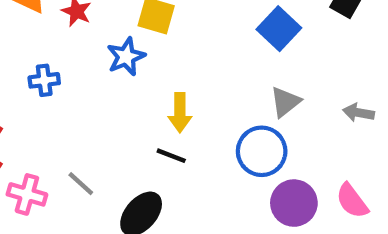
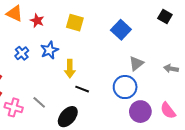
blue square: (279, 29) -> (121, 30), moved
blue star: (126, 57) -> (49, 50), moved
blue cross: (44, 80) -> (22, 53), turned -32
yellow arrow: (180, 113) -> (70, 69), moved

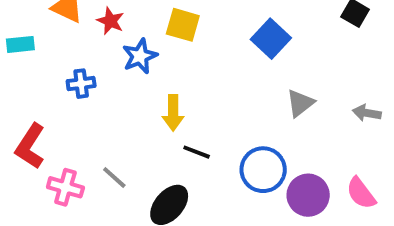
blue star: (49, 50) -> (140, 56), moved
blue cross: (22, 53) -> (81, 84), turned 32
blue circle: (125, 87) -> (263, 170), moved

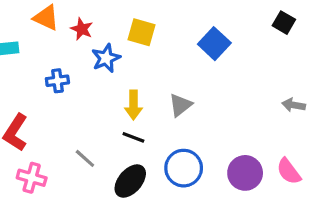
gray triangle: (300, 103) -> (180, 105), moved
black line: (197, 152) -> (133, 137), moved
blue circle: (263, 170) -> (184, 168), moved
pink cross: (65, 187) -> (32, 178), moved

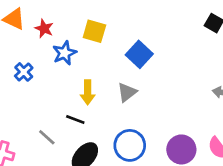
blue square: (214, 44) -> (139, 54), moved
blue cross: (57, 81) -> (24, 72), turned -36
black line: (133, 137) -> (75, 120), moved

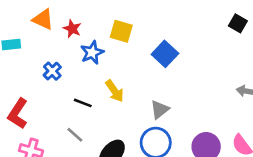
yellow arrow: (88, 92) -> (115, 91), turned -35
gray triangle: (127, 92) -> (160, 110), moved
black line: (75, 120) -> (83, 103), moved

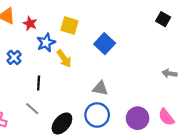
yellow arrow: (115, 91) -> (64, 59), moved
black line: (83, 103) -> (39, 83), turned 72
gray triangle: (160, 110) -> (100, 88), turned 49

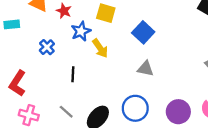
gray triangle: (100, 88) -> (145, 69), moved
gray line: (32, 109) -> (66, 112), moved

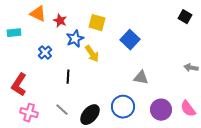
gray triangle: (145, 69) -> (141, 78), moved

